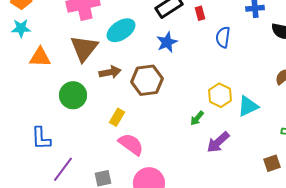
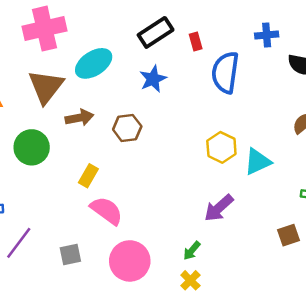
blue semicircle: (223, 37) -> (225, 72), size x1.5
brown hexagon: (147, 80) -> (127, 128), size x0.7
green arrow: (197, 118) -> (192, 251), moved

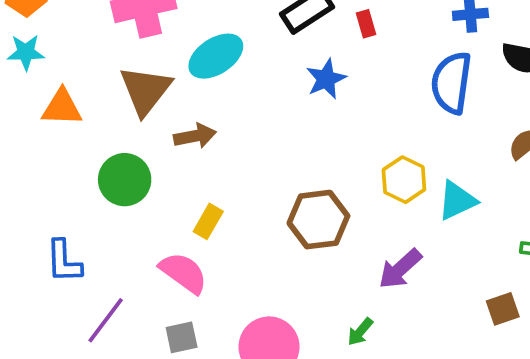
blue semicircle: (225, 72) -> (451, 83), moved
blue star: (153, 79) -> (326, 79), moved
brown hexagon: (127, 128) -> (318, 220), moved, size x1.4
pink semicircle: (107, 211) -> (183, 273), moved

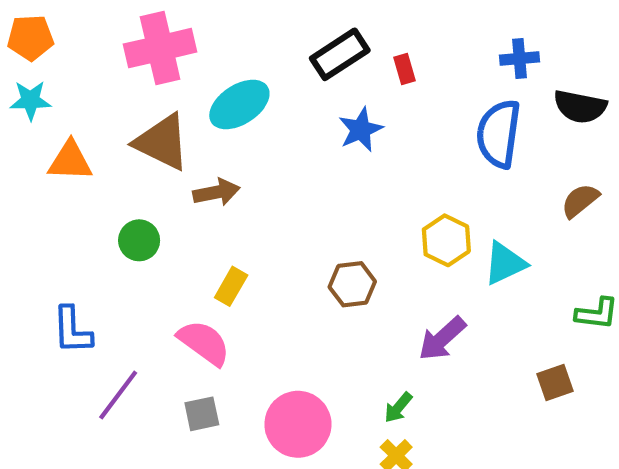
brown triangle: (145, 90) -> (162, 142), turned -42
green circle: (125, 180) -> (139, 240), size x0.7
brown hexagon: (318, 220) -> (352, 284), size x0.7

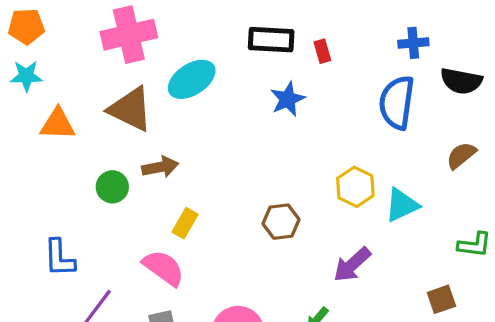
black rectangle: (340, 54) -> (271, 40), turned 36
brown arrow: (216, 192) -> (160, 167), moved

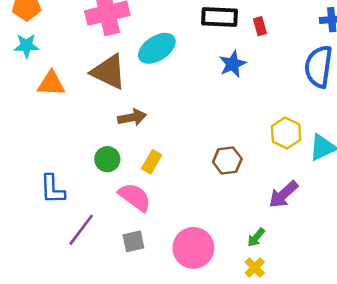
green circle: (112, 187) -> (107, 159), moved

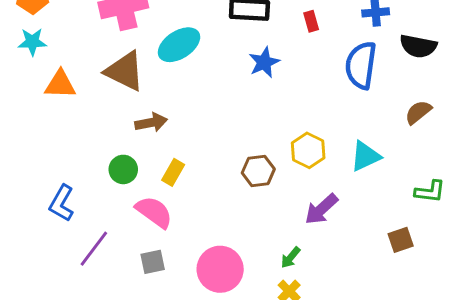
red rectangle: (260, 26) -> (311, 21), moved
yellow hexagon: (286, 133) -> (308, 150), moved
blue L-shape: (53, 189) -> (62, 203), turned 32

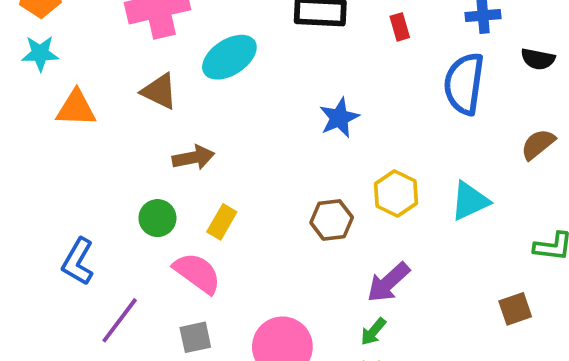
black semicircle: (418, 46) -> (538, 59), size x0.7
blue star: (264, 62) -> (339, 118), moved
brown triangle: (125, 71) -> (159, 91), size x0.7
purple arrow: (321, 209) -> (388, 282), moved

